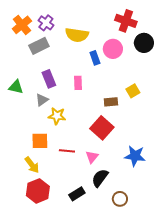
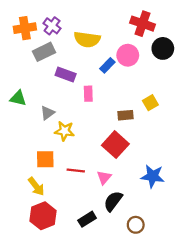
orange cross: (22, 25) -> (25, 28), turned 30
blue rectangle: (95, 58) -> (107, 65), turned 64
purple rectangle: (49, 79) -> (66, 74), moved, turned -48

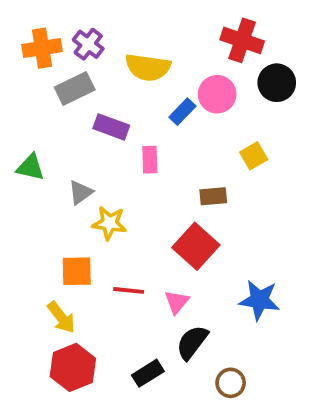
yellow square: (150, 103) -> (254, 156), moved

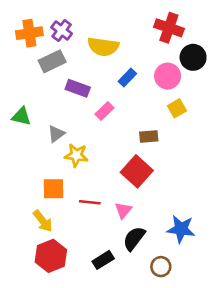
pink circle: (217, 94) -> (168, 76), moved
pink rectangle: (150, 160) -> (105, 111), turned 48
blue star: (259, 300) -> (181, 229), moved

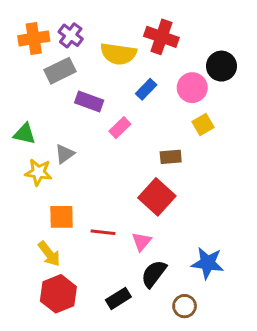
red cross: (169, 28) -> (161, 37), moved
yellow star: (76, 155) -> (38, 172), moved

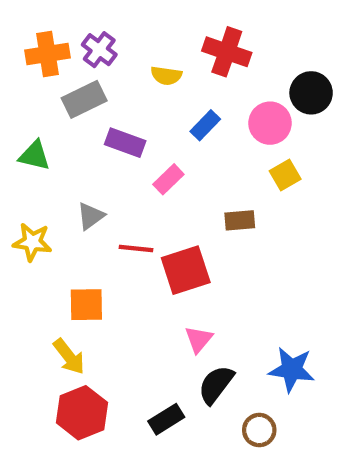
yellow semicircle: (118, 54) -> (166, 76), size x0.6
green triangle: (25, 134) -> (34, 156), moved
yellow star: (38, 172) -> (32, 242), moved
red square: (157, 197) -> (186, 270), moved, turned 30
red line: (103, 232) -> (136, 248), moved

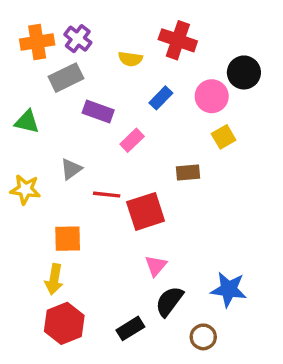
yellow arrow: (69, 357) -> (54, 279), turned 48

